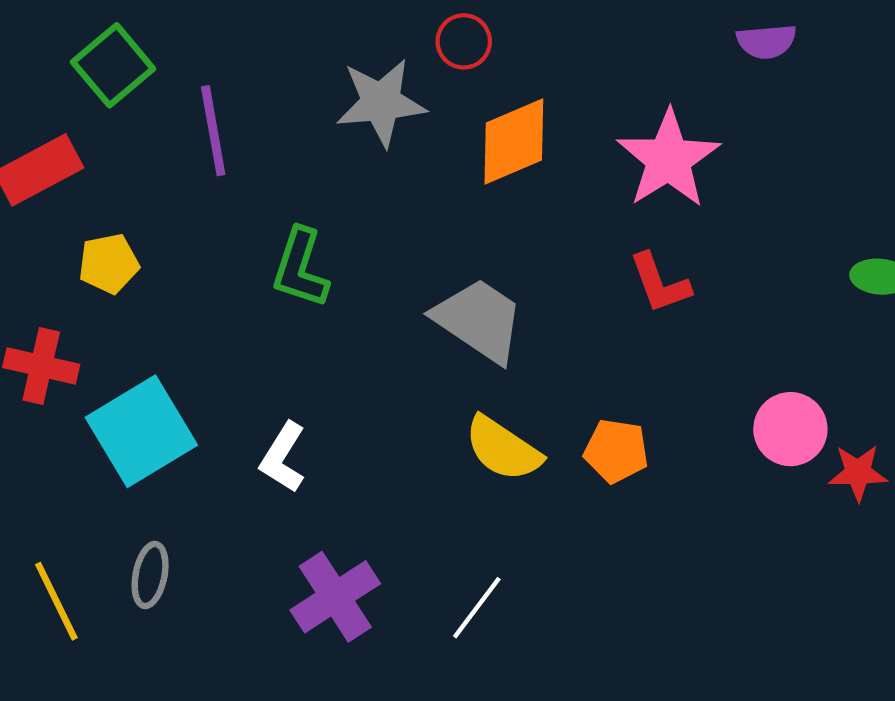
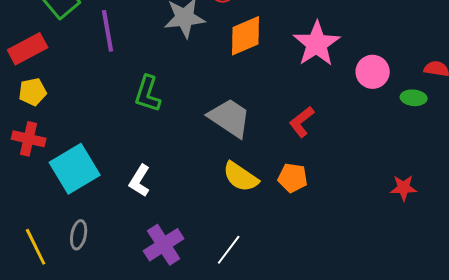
yellow pentagon: (109, 264) -> (33, 92), moved
red L-shape: (660, 283) -> (302, 122), moved, turned 72
pink circle: (790, 429) -> (373, 72), moved

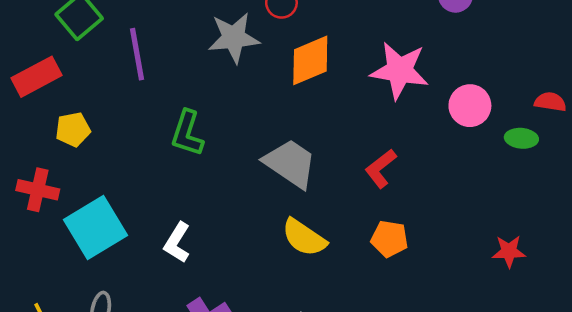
pink star: (317, 44) -> (400, 70), turned -30
yellow pentagon: (33, 92) -> (73, 129), moved
orange pentagon: (293, 178) -> (390, 239), moved

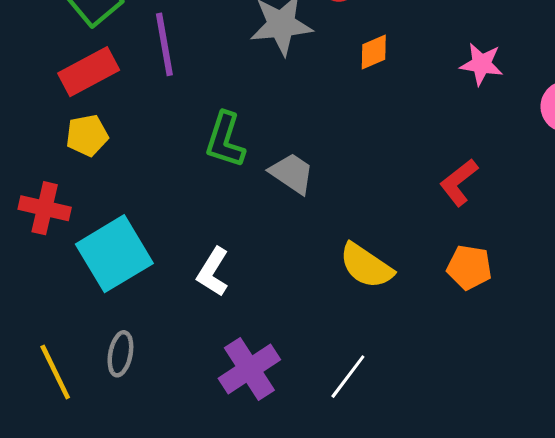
orange diamond: (310, 60) -> (374, 52), size x0.6
pink star: (400, 70) -> (481, 64), size x0.6
red rectangle: (36, 77) -> (89, 72), moved
gray trapezoid: (290, 163) -> (292, 173), moved, size x0.7

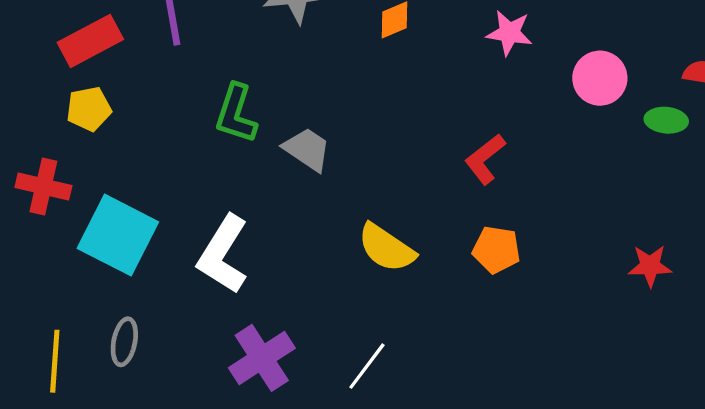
cyan square: (114, 254) -> (118, 235), turned -32
white L-shape: (213, 272) -> (223, 254), size x1.5
yellow line: (55, 372) -> (55, 361), turned 30

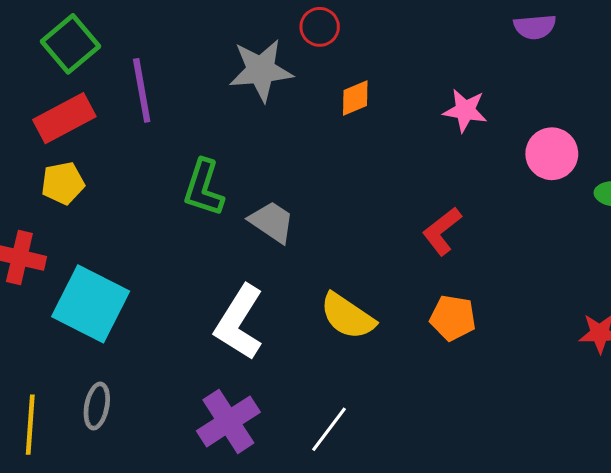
white L-shape: (223, 254) -> (239, 322), moved

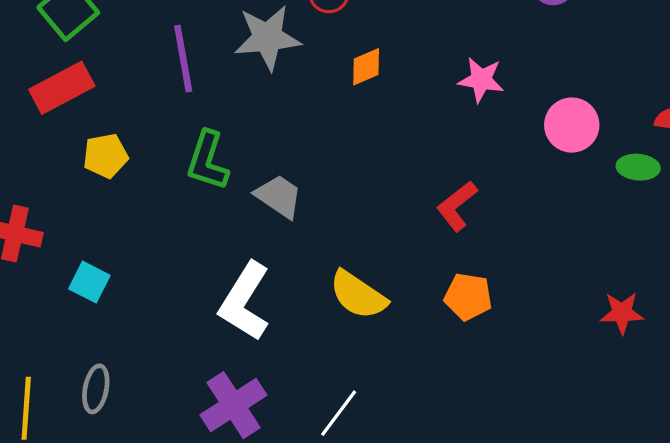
purple line: (142, 90) -> (183, 59), moved
yellow pentagon: (63, 183) -> (106, 156), moved
cyan square: (91, 304) -> (89, 282), size x0.5

